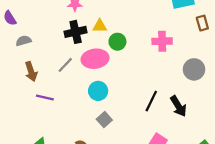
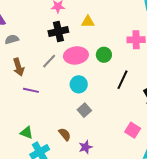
yellow triangle: (100, 26) -> (88, 22), moved
green circle: (117, 42) -> (104, 55), moved
black line: (151, 101) -> (122, 80), moved

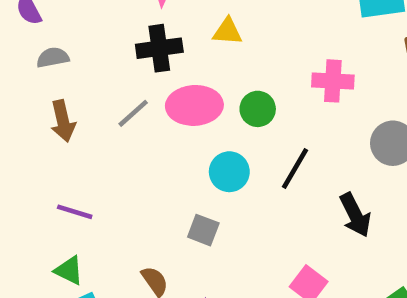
cyan circle: (79, 84) -> (229, 172), moved
purple line: (31, 90) -> (75, 212), moved
gray square: (84, 110) -> (203, 230), turned -32

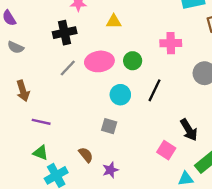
black cross: (159, 48) -> (65, 33), moved
gray semicircle: (53, 57) -> (16, 47), moved, turned -140
brown arrow: (63, 121) -> (23, 91), moved
black arrow: (355, 215) -> (189, 130), moved

